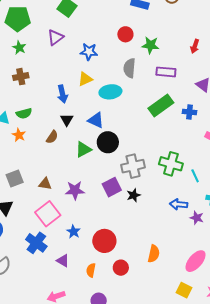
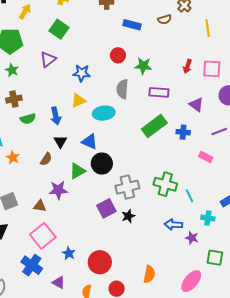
green semicircle: (24, 113) -> (28, 119), moved
purple star: (75, 190) -> (58, 190), moved

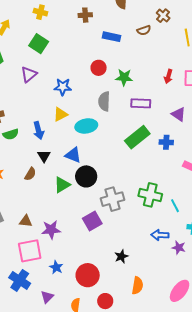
purple star: (58, 190) -> (51, 230), moved
black star: (128, 216) -> (121, 256), moved
pink square: (43, 236) -> (30, 251), turned 30
purple triangle: (59, 282) -> (47, 297), turned 48

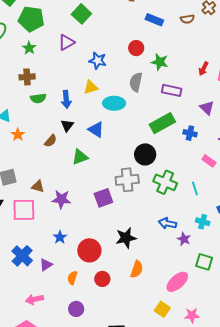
black circle: (86, 176) -> (145, 154), moved
cyan line: (175, 206) -> (195, 188), moved
pink square: (30, 251) -> (24, 210), moved
black star: (121, 256) -> (126, 238), size x1.5
blue cross: (20, 280) -> (22, 256), moved

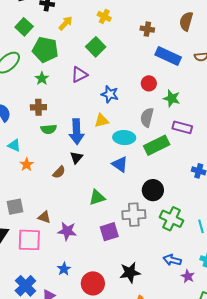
blue rectangle: (154, 20) -> (168, 56), size x1.4
blue arrow: (66, 99) -> (77, 132), size x1.4
green rectangle: (162, 123) -> (157, 145), moved
blue triangle: (96, 130) -> (120, 164), moved
green triangle: (80, 157) -> (97, 197), moved

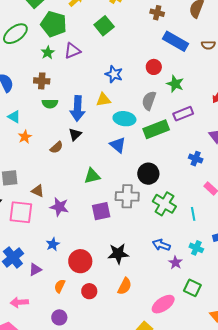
purple triangle: (79, 75) -> (72, 51), moved
purple rectangle: (182, 127) -> (183, 114), turned -42

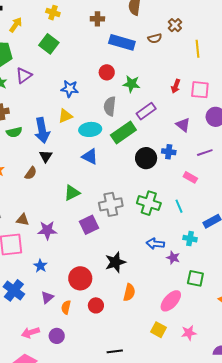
black circle: (148, 174) -> (146, 158), moved
blue star: (53, 244) -> (40, 266), moved
purple triangle: (35, 270) -> (47, 297), moved
purple circle: (59, 317) -> (57, 336), moved

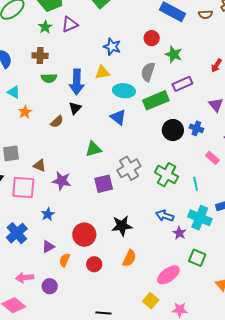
gray cross: (111, 204) -> (129, 168), turned -30
cyan cross: (190, 239) -> (200, 218), size x1.6

